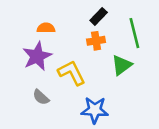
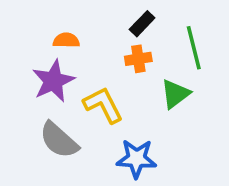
gray semicircle: (41, 97) -> (59, 140), size x1.6

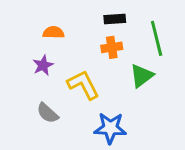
black rectangle: (142, 24) -> (115, 19), turned 42
purple star: (53, 81) -> (43, 65), size x0.6
gray semicircle: (59, 140) -> (48, 113), size x0.7

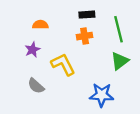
green triangle: (142, 76) -> (120, 61), moved
blue star: (110, 128) -> (102, 95), moved

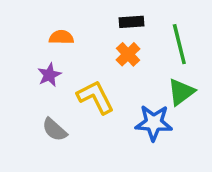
orange cross: (85, 36) -> (128, 54), turned -35
blue star: (102, 95) -> (154, 123), moved

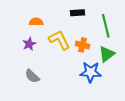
orange cross: (128, 54) -> (83, 45), moved, turned -32
yellow L-shape: (96, 97) -> (59, 40), moved

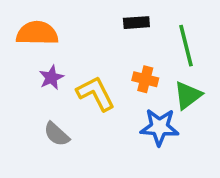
orange semicircle: (36, 22) -> (37, 33), moved, size x1.6
yellow L-shape: (59, 40) -> (96, 93), moved

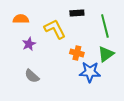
orange semicircle: (37, 33) -> (21, 19), size x0.7
orange cross: (145, 79) -> (77, 53), moved
yellow L-shape: (96, 93) -> (55, 29), moved

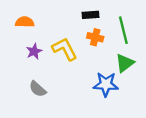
yellow L-shape: (55, 29) -> (65, 49), moved
orange cross: (77, 53) -> (95, 37), moved

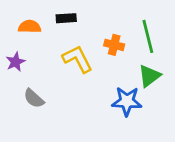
black rectangle: (91, 15) -> (66, 18), moved
purple star: (34, 51) -> (15, 62), moved
gray semicircle: (38, 89) -> (34, 98), moved

